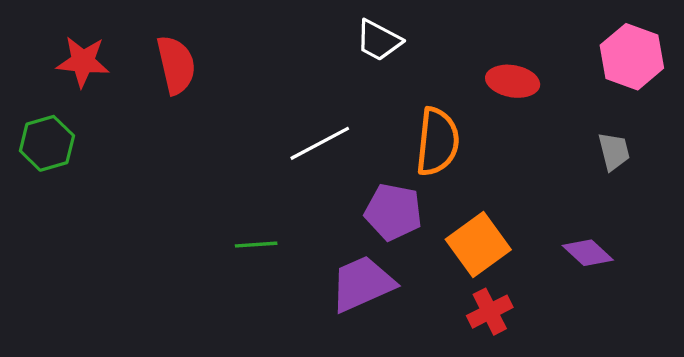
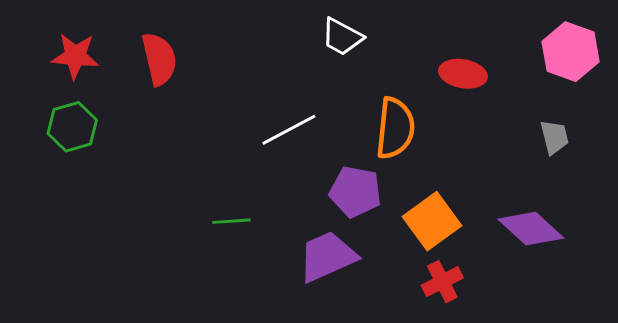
green hexagon: (47, 143) -> (72, 127), moved
purple diamond: (588, 253) -> (531, 229), size x1.4

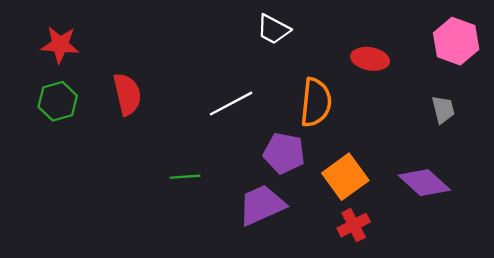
red semicircle: (159, 59) -> (127, 94), moved

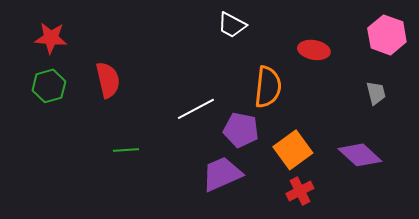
white line: (231, 104) -> (196, 109), moved
green line: (185, 177) -> (126, 150), moved

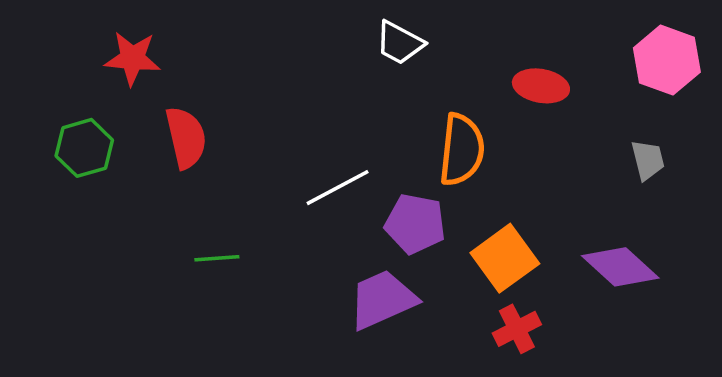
red star: (51, 38) -> (132, 58), moved

